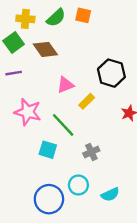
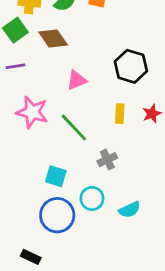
yellow rectangle: (87, 101) -> (120, 114), moved, turned -42
cyan square: (48, 150) -> (56, 176), moved

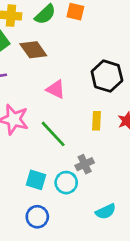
pink triangle: (77, 80) -> (56, 89), turned 48
cyan circle: (92, 198) -> (66, 183), moved
blue circle: (57, 215) -> (37, 217), size x0.7

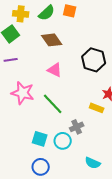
brown diamond: (33, 50) -> (52, 40), moved
yellow rectangle: (96, 121) -> (97, 108), moved, turned -72
cyan semicircle: (106, 211) -> (93, 163), turned 49

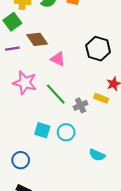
brown diamond: (52, 40) -> (37, 39), moved
gray cross: (77, 127) -> (81, 105), moved
blue circle: (41, 167) -> (21, 160), moved

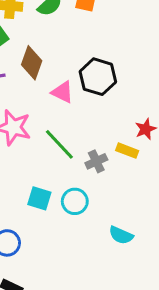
brown diamond: (37, 39) -> (32, 63), turned 55
black hexagon: (98, 49) -> (98, 77), moved

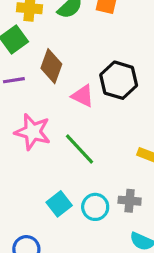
gray cross: (96, 161) -> (130, 201), moved, turned 30
cyan square: (39, 198) -> (59, 204), turned 35

